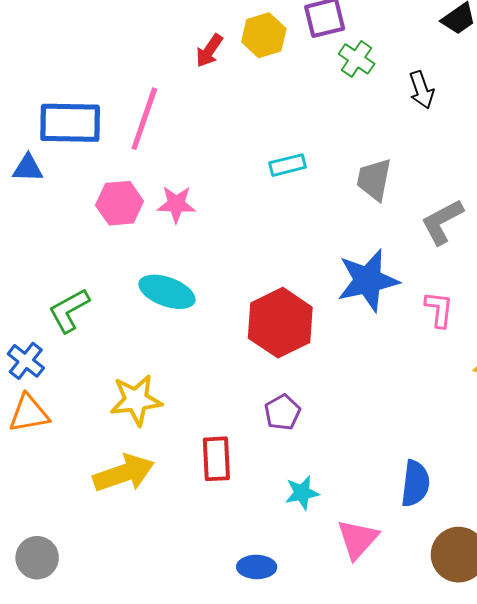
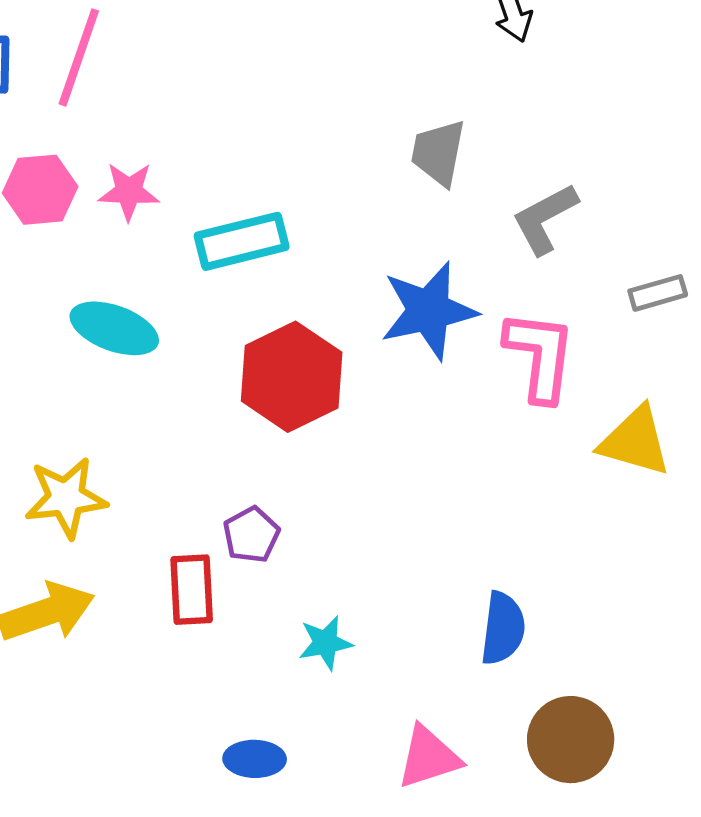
cyan rectangle: (288, 165) -> (242, 241), moved, size x1.6
pink L-shape: (439, 309) -> (540, 356), size x1.6
purple pentagon: (282, 412) -> (251, 535), moved
pink triangle: (358, 539) -> (429, 757), moved, turned 30

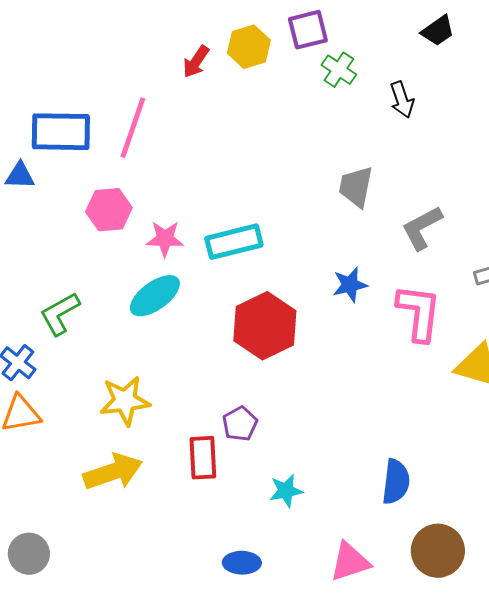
pink star: (129, 191) -> (165, 239), moved
blue star: (429, 311) -> (350, 285), size x0.6
cyan ellipse: (114, 328) -> (155, 296), turned -56

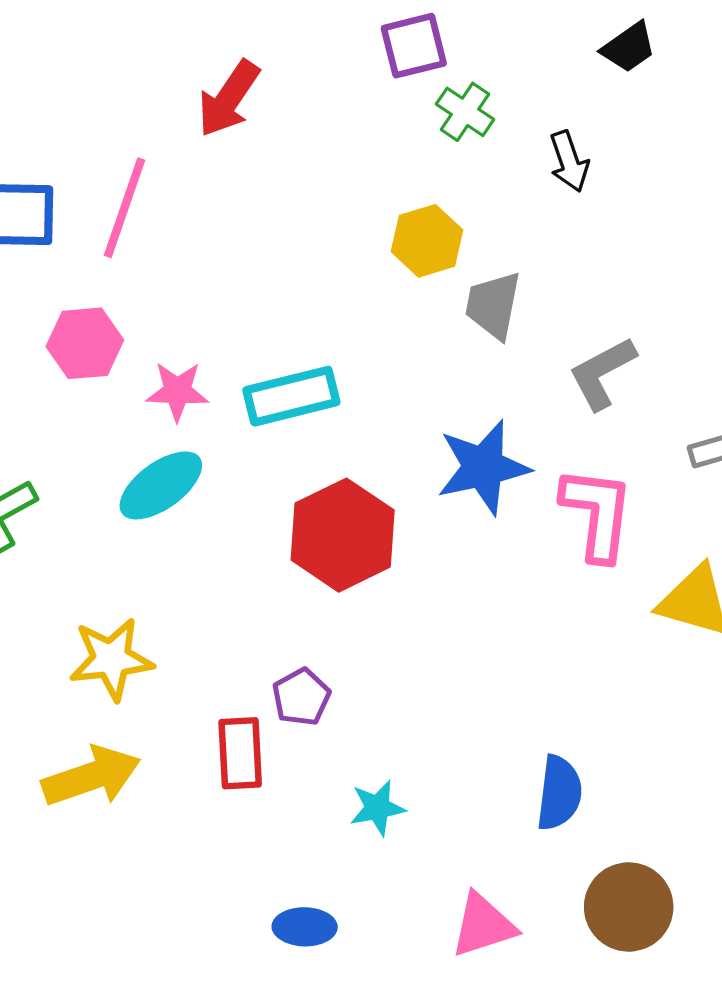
yellow hexagon: (249, 47) -> (427, 241), moved
red arrow: (196, 62) -> (229, 99), size x1.4
blue star: (350, 285) -> (483, 467), size x1.6

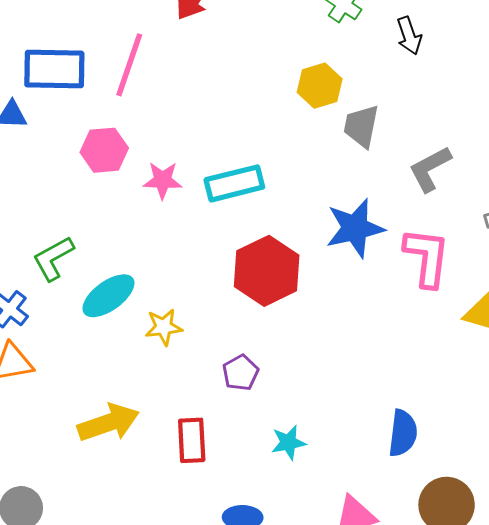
cyan ellipse: (161, 485) -> (108, 296), moved
yellow star: (111, 659) -> (164, 327), moved, size x0.7
red rectangle: (240, 753) -> (192, 440), moved

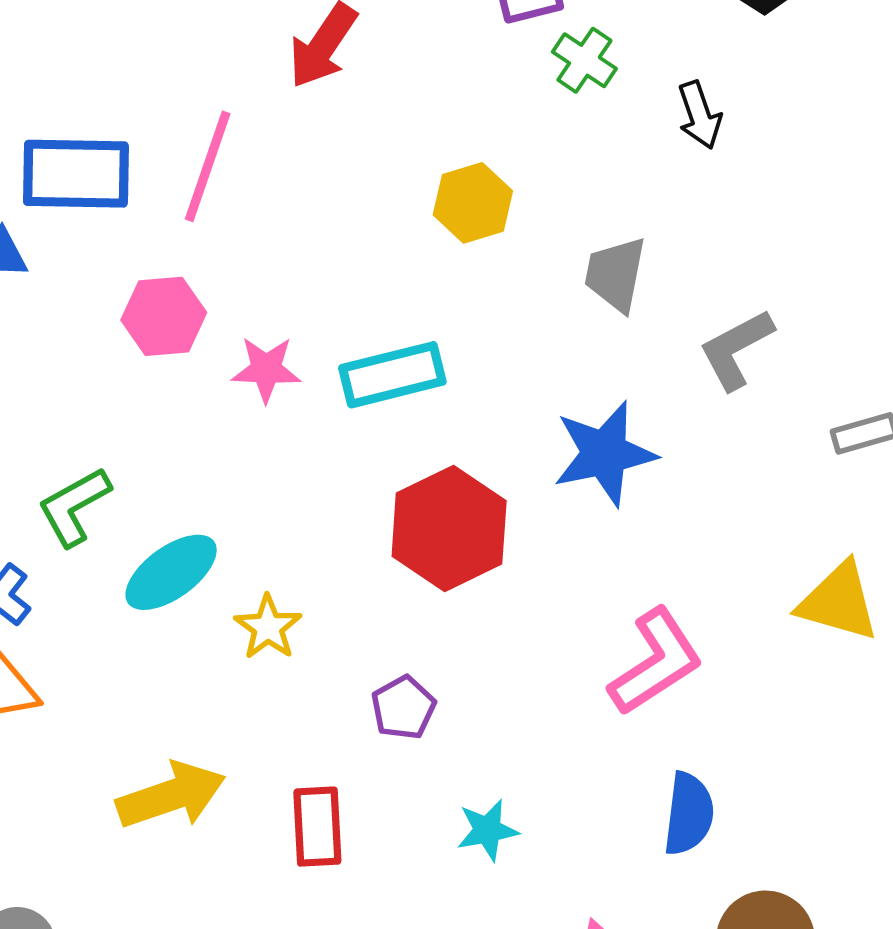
yellow hexagon: (320, 86) -> (473, 203), moved
pink L-shape: (427, 257) -> (656, 662), moved, turned 50
yellow star: (164, 327) -> (268, 627), turned -30

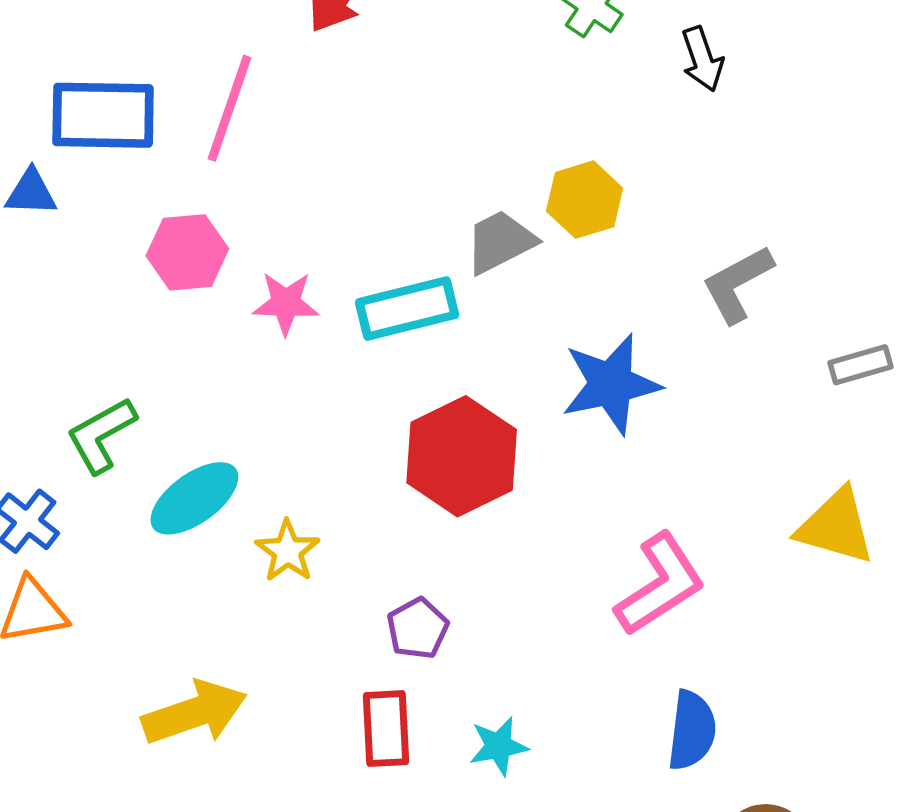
yellow hexagon: (473, 203) -> (585, 200), moved
gray trapezoid: (615, 274) -> (500, 242), moved, turned 52
red rectangle: (317, 827) -> (386, 729), moved

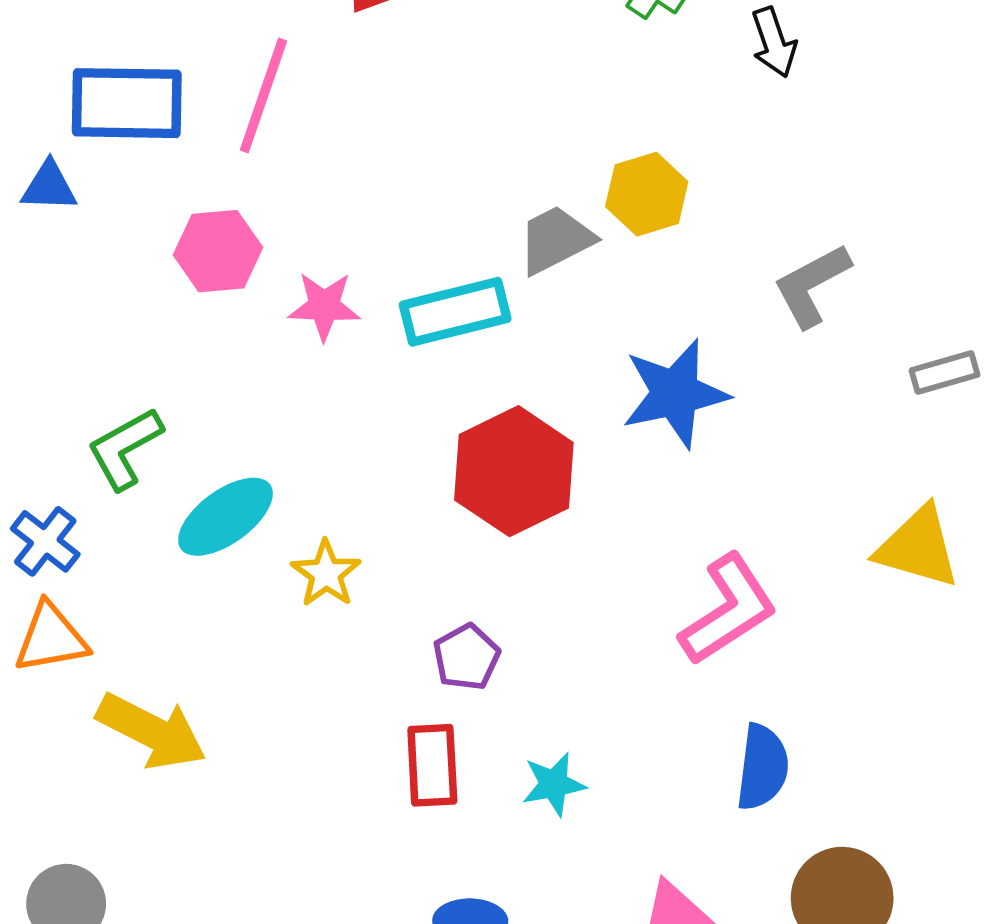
yellow arrow: (194, 713) -> (152, 731), moved, turned 46

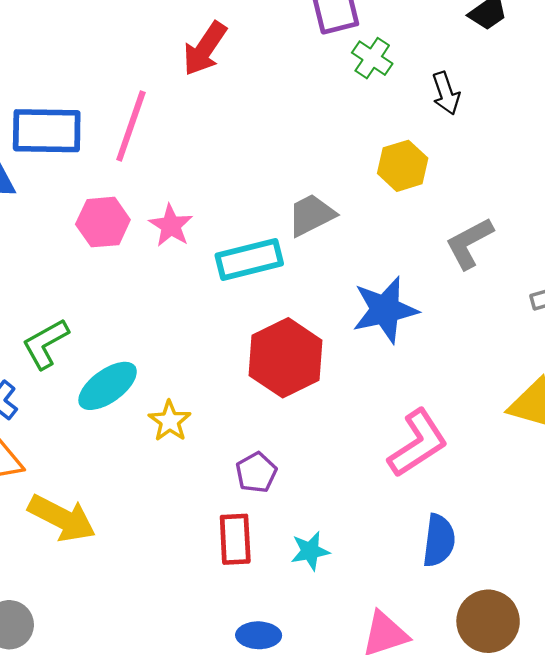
yellow hexagon: (647, 194) -> (403, 166), moved
pink star: (324, 306) -> (171, 226), moved, turned 30

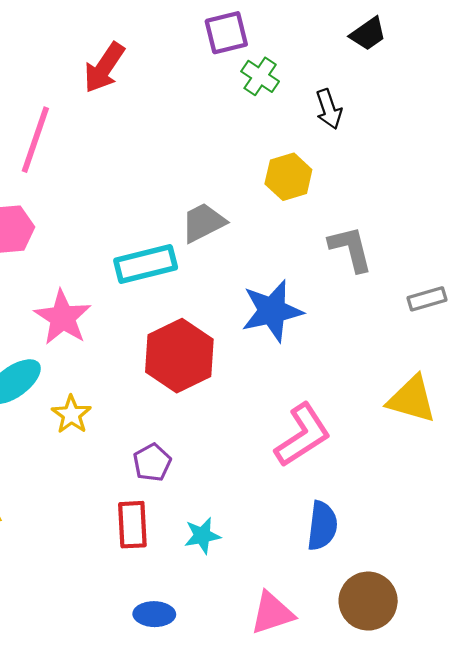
pink star: (171, 226) -> (63, 317), moved, size x1.4
gray L-shape: (469, 243) -> (351, 249), turned 104

